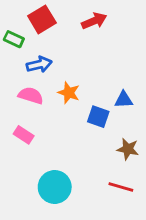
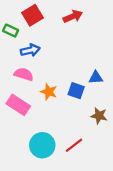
orange star: (69, 93) -> (49, 92), moved
pink rectangle: (24, 135) -> (18, 105), size x1.5
red line: (121, 187) -> (74, 145), moved, turned -54

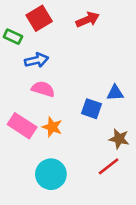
pink semicircle: (24, 74) -> (43, 89), moved
orange star: (49, 92) -> (52, 127), moved
red line: (74, 145) -> (109, 166), moved

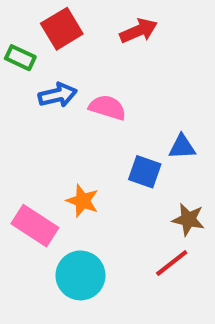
pink semicircle: (43, 89) -> (107, 107), moved
pink rectangle: (22, 126) -> (35, 226), moved

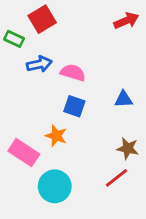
red arrow: (139, 31) -> (126, 21), moved
blue square: (145, 172) -> (74, 106), moved

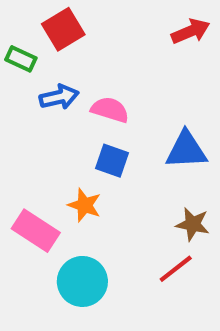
blue triangle: (124, 99) -> (186, 150), size x1.5

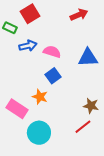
red arrow: (191, 31) -> (79, 15), moved
blue triangle: (186, 150) -> (88, 58), moved
blue square: (112, 161) -> (53, 76), turned 35

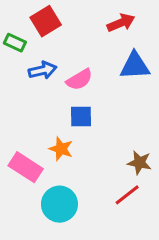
pink semicircle: (52, 52) -> (79, 80), turned 132
blue triangle: (88, 58) -> (135, 66), moved
blue square: (53, 76) -> (81, 116), turned 35

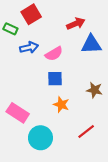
red arrow: (121, 23) -> (76, 24), moved
orange star: (61, 149) -> (61, 105), moved
brown star: (139, 163) -> (94, 90), moved

